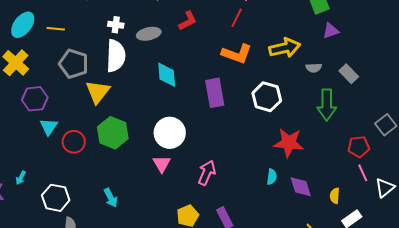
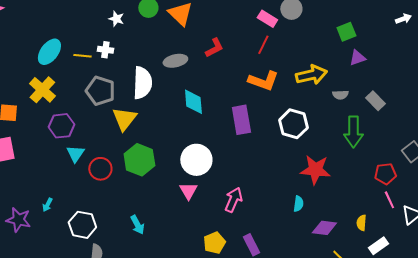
white cross: (116, 25) -> (105, 50), moved
purple diamond: (301, 187) -> (324, 228), moved, turned -65

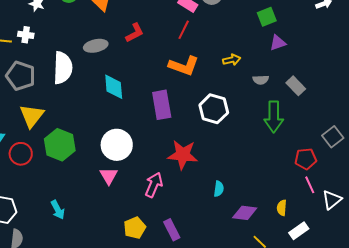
yellow arrow: (311, 75) -> (232, 60), size x0.6
yellow triangle: (124, 119) -> (32, 116), moved
red star: (315, 170) -> (183, 155), moved

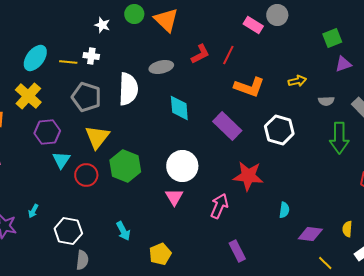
red line: (184, 30) -> (228, 55), moved
purple rectangle: (162, 105) -> (227, 126), turned -36
yellow pentagon: (135, 228) -> (160, 254), moved

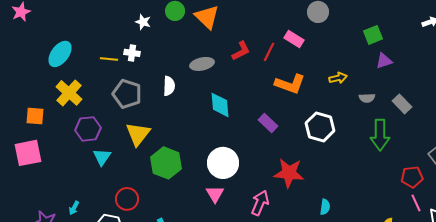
pink rectangle: (253, 25) -> (294, 39), moved
cyan ellipse: (35, 58) -> (60, 54), moved
white semicircle: (128, 89) -> (169, 86), size x0.6
purple rectangle: (227, 126) -> (268, 123), size x0.7
red circle: (86, 175) -> (127, 199), moved

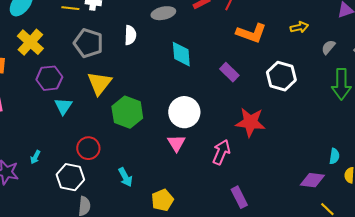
gray semicircle: (367, 98) -> (328, 47), turned 133
cyan semicircle: (325, 207) -> (334, 156), moved

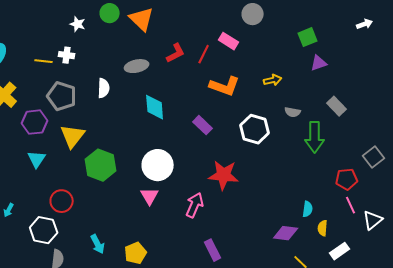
gray semicircle: (328, 47) -> (293, 112), moved, turned -119
purple hexagon: (49, 78) -> (35, 122), moved
cyan arrow: (125, 177) -> (98, 244), moved

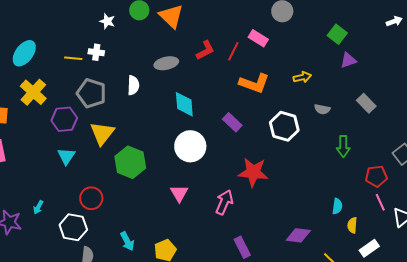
green square: (308, 37) -> (337, 34), turned -30
green arrow: (315, 137) -> (343, 146), moved, size x0.7
white circle: (158, 165) -> (190, 146), moved
purple diamond: (286, 233) -> (298, 235), moved

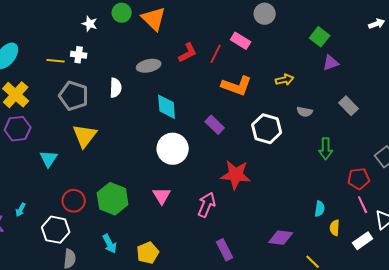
purple hexagon: (64, 119) -> (18, 129), moved
green hexagon: (130, 162) -> (113, 199), moved
white rectangle: (369, 248) -> (363, 241), moved

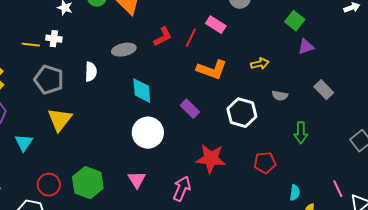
red pentagon: (359, 179) -> (265, 163), moved

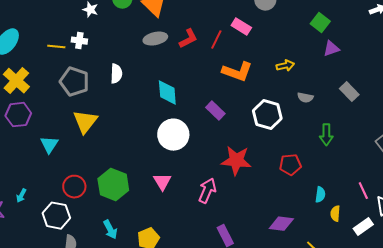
gray ellipse: (124, 50) -> (155, 39), moved

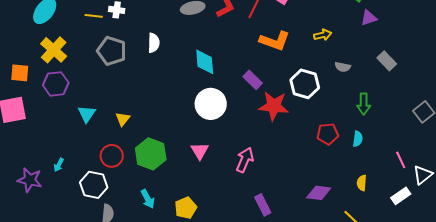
yellow triangle: (85, 122) -> (123, 119), moved, size x0.6
red star: (236, 161) -> (274, 106), moved
cyan semicircle: (320, 195) -> (358, 139), moved
yellow semicircle: (335, 214) -> (362, 183), moved

